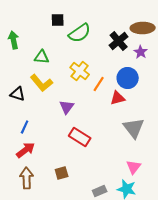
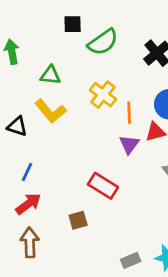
orange line: (99, 84) -> (129, 113), turned -35
purple triangle: (67, 107) -> (129, 144), moved
brown square: (62, 173) -> (78, 220), moved

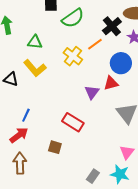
orange line: (129, 113) -> (95, 44), moved, turned 56
blue line: (27, 172) -> (26, 115), moved
brown square: (78, 220) -> (55, 147), turned 32
gray rectangle: (131, 260) -> (93, 176), turned -32

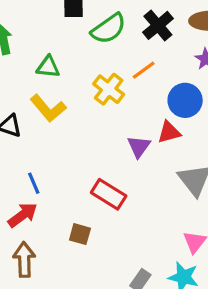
black cross: (112, 26) -> (158, 25), moved
blue line: (26, 115) -> (34, 183), turned -48

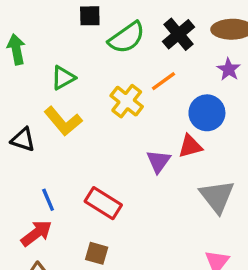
green triangle: (48, 67) -> (63, 78), turned -35
red rectangle: (109, 194) -> (103, 203), moved

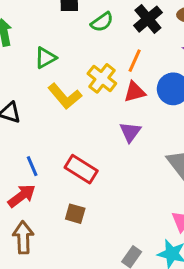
green semicircle: (127, 38) -> (102, 22), size x0.7
orange line: (163, 81) -> (135, 61), turned -30
yellow L-shape: (63, 121) -> (65, 96), moved
red triangle: (190, 146) -> (135, 92), moved

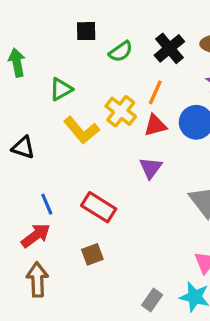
brown square: (75, 214) -> (92, 254), turned -36

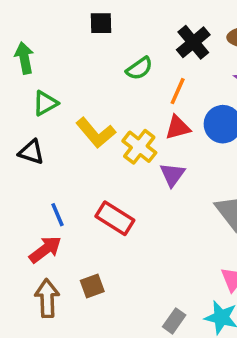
green semicircle: (121, 51) -> (139, 68), moved
green triangle: (61, 89) -> (45, 103), moved
yellow cross: (121, 111) -> (139, 147), moved
brown square: (92, 254) -> (92, 286), moved

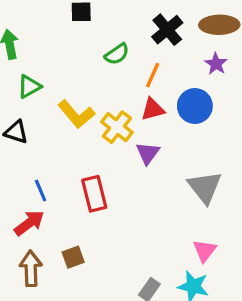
red rectangle: (115, 218) -> (94, 194), turned 44

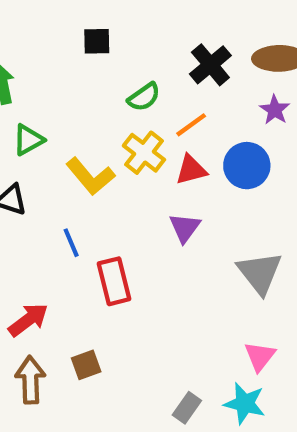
orange line: (153, 75) -> (191, 125), turned 30
yellow cross: (117, 127) -> (144, 153), moved
blue line: (41, 190) -> (71, 243), moved

